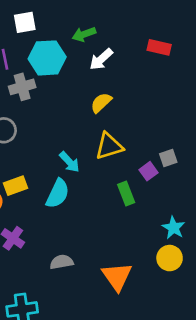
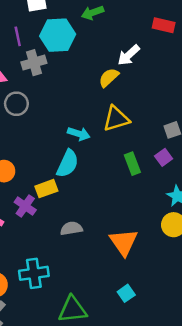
white arrow: (101, 59) -> (129, 55), moved
cyan arrow: (70, 162) -> (79, 134), turned -30
purple square: (149, 171) -> (164, 157), moved
yellow rectangle: (16, 186) -> (46, 189), moved

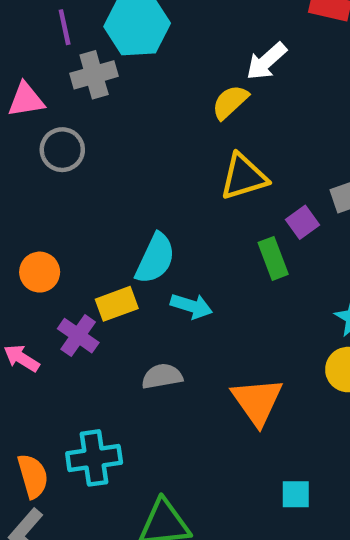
cyan arrow: (79, 134) -> (192, 306), moved
purple square: (164, 157) -> (303, 222), moved
cyan square: (126, 293) -> (296, 494), moved, turned 35

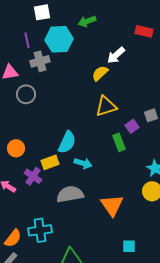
gray semicircle: (162, 376) -> (70, 194), size x1.5
orange semicircle: (33, 476) -> (13, 238), turned 54

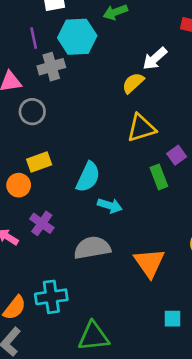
yellow rectangle: (50, 162) -> (39, 162), moved

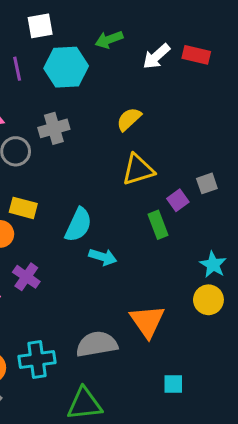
white arrow: (155, 58) -> (156, 56), moved
gray cross: (51, 67) -> (54, 128), moved
yellow rectangle: (39, 162) -> (23, 208), turned 35
gray semicircle: (92, 248) -> (97, 344), moved

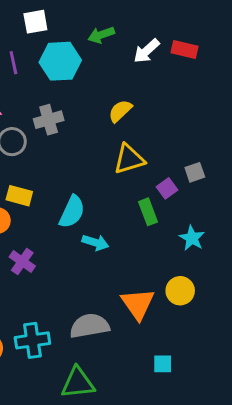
cyan star: (213, 265) -> (192, 238), moved
yellow circle: (208, 300) -> (180, 291), moved

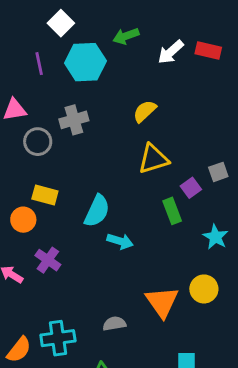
white square: (35, 22) -> (61, 23), turned -35
gray semicircle: (90, 326) -> (114, 324), size x0.6

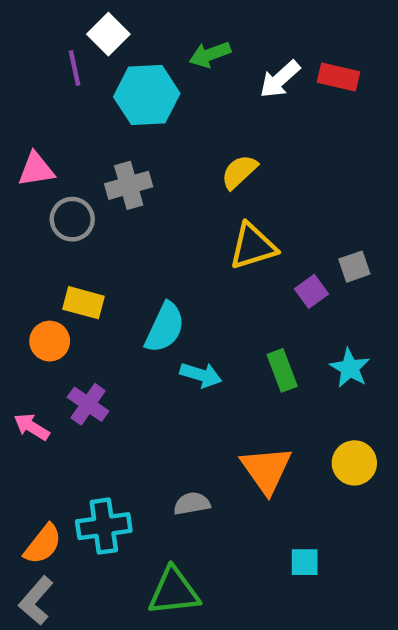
purple line: (39, 64) -> (74, 68), moved
green rectangle: (172, 211) -> (282, 370), moved
yellow circle: (204, 289) -> (354, 463), moved

